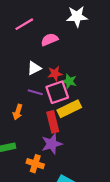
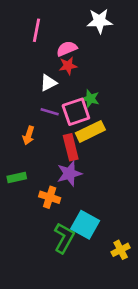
pink line: (24, 24) -> (36, 30), turned -48
red star: (55, 74) -> (68, 66), moved

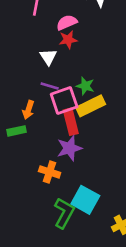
white triangle: (48, 83) -> (48, 57), turned -36
green star: (90, 99) -> (85, 86), moved
pink square: (76, 112) -> (64, 101), moved
green rectangle: (17, 177) -> (16, 131), moved

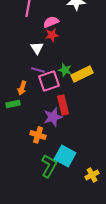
yellow rectangle: (91, 106) -> (82, 74), moved
red rectangle: (71, 122) -> (63, 105), moved

